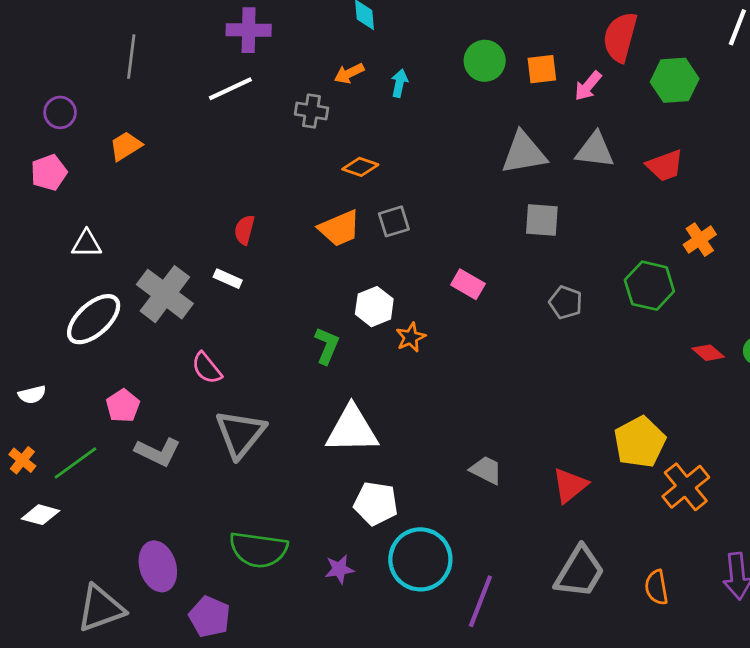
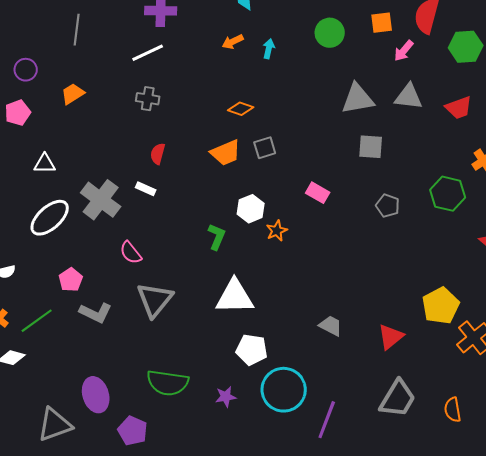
orange square: (542, 69) -> (382, 23), moved
gray cross: (311, 111) -> (148, 99), moved

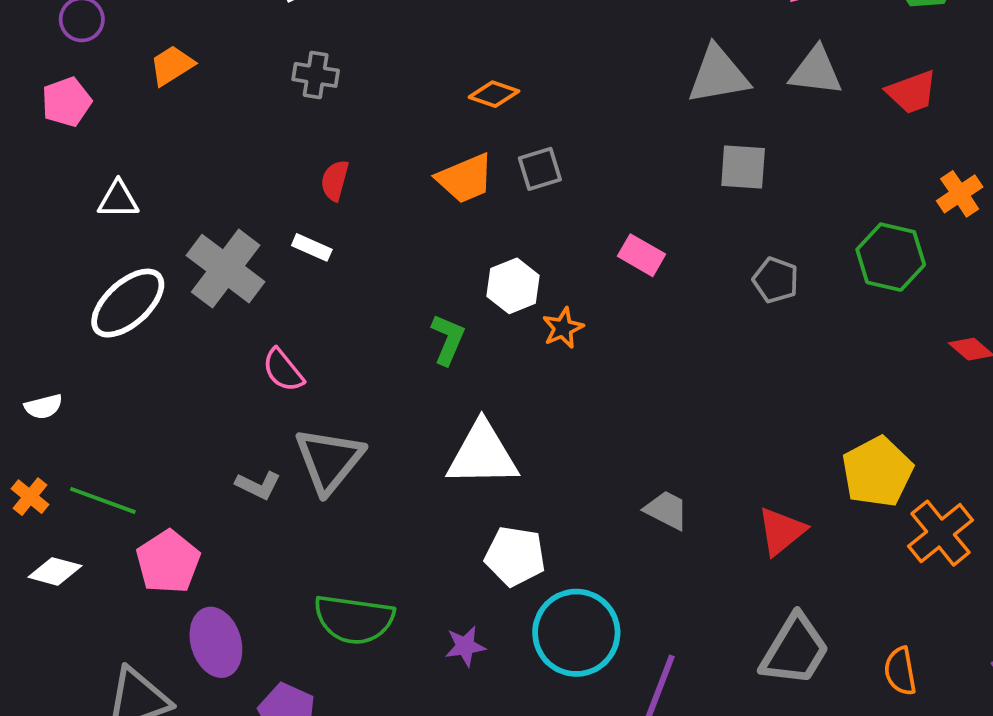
pink pentagon: (71, 280) -> (168, 562), moved, size x1.4
gray L-shape: (96, 313) -> (258, 485), moved, size x0.7
green line: (37, 321) -> (103, 500), turned 56

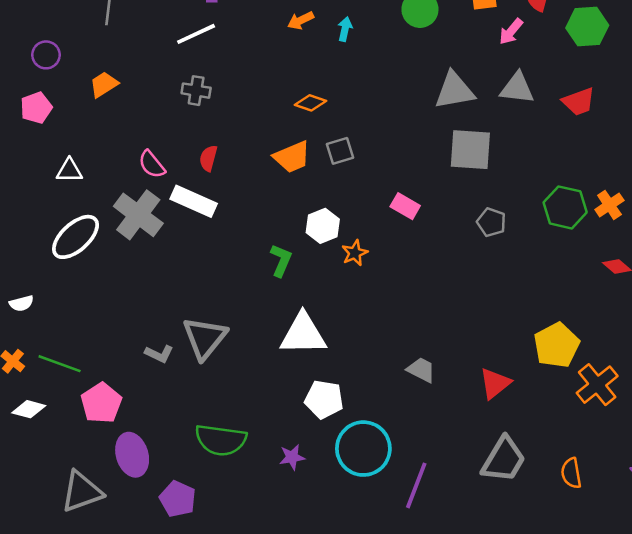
gray square: (743, 167) -> (470, 150), size x1.4
orange cross: (960, 194) -> (609, 205), moved
white rectangle: (312, 247) -> (194, 201), size x1.8
pink semicircle: (283, 370) -> (152, 164), moved

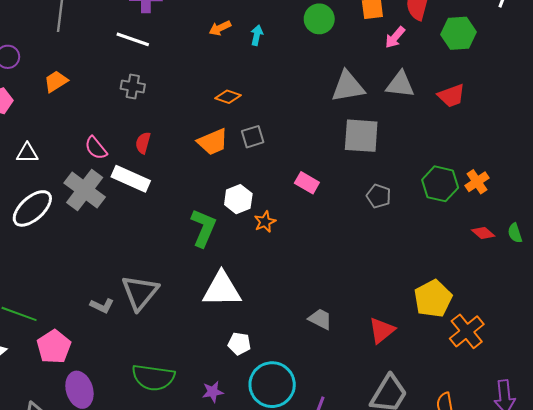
white line: (196, 34) -> (133, 39), turned 44
green L-shape: (281, 260) -> (203, 228), size x1.4
white pentagon: (324, 399) -> (239, 344), size x0.7

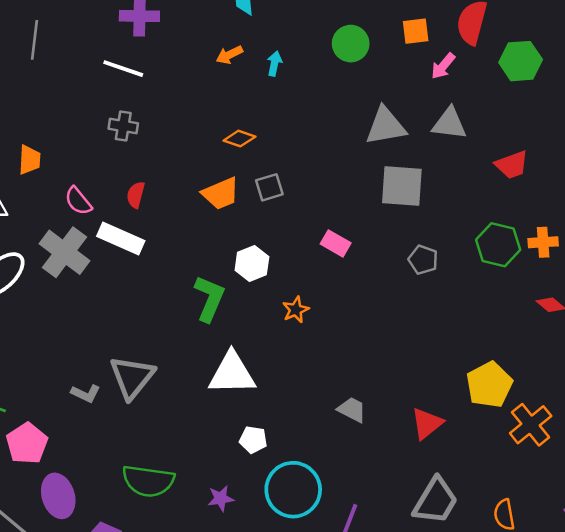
orange trapezoid: (56, 81) -> (29, 160), moved, turned 125
red trapezoid: (451, 96) -> (512, 165), moved
orange cross: (477, 182) -> (543, 242), turned 30
orange star: (265, 222) -> (296, 310), moved

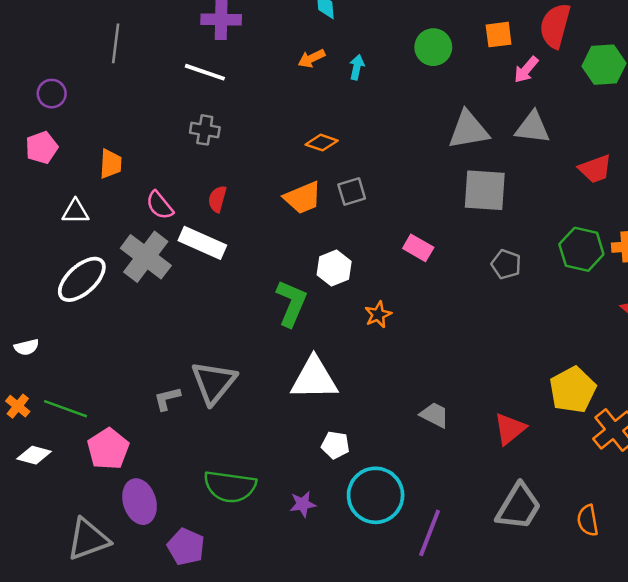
gray L-shape: (86, 393) -> (167, 399), turned 140

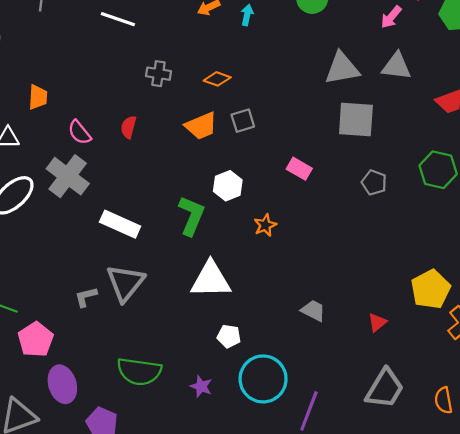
gray cross: (205, 130) -> (158, 74), moved
white rectangle: (202, 243) -> (120, 224), moved
red triangle: (510, 429) -> (377, 322), size x0.7
purple star: (303, 504) -> (201, 386), turned 30

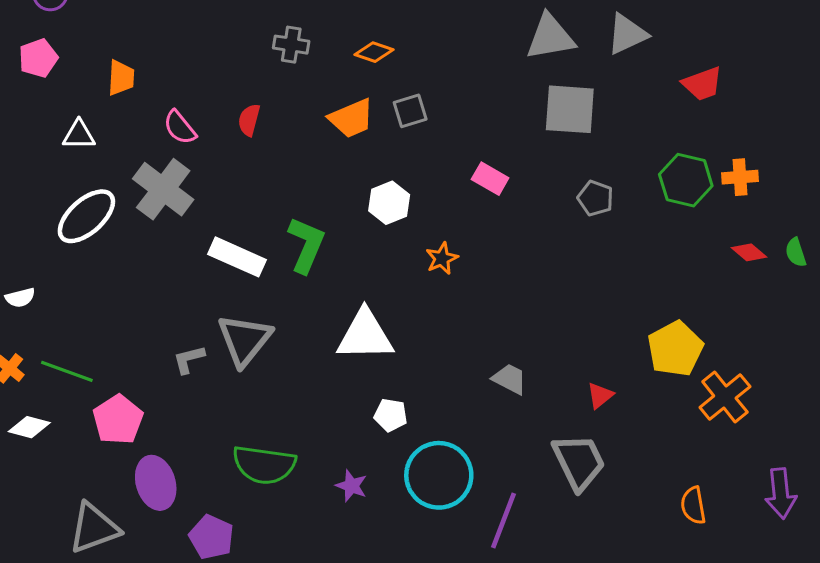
gray triangle: (396, 66) -> (627, 34), turned -32
green L-shape: (192, 216) -> (306, 245), moved
gray trapezoid: (385, 389) -> (579, 462), moved, turned -57

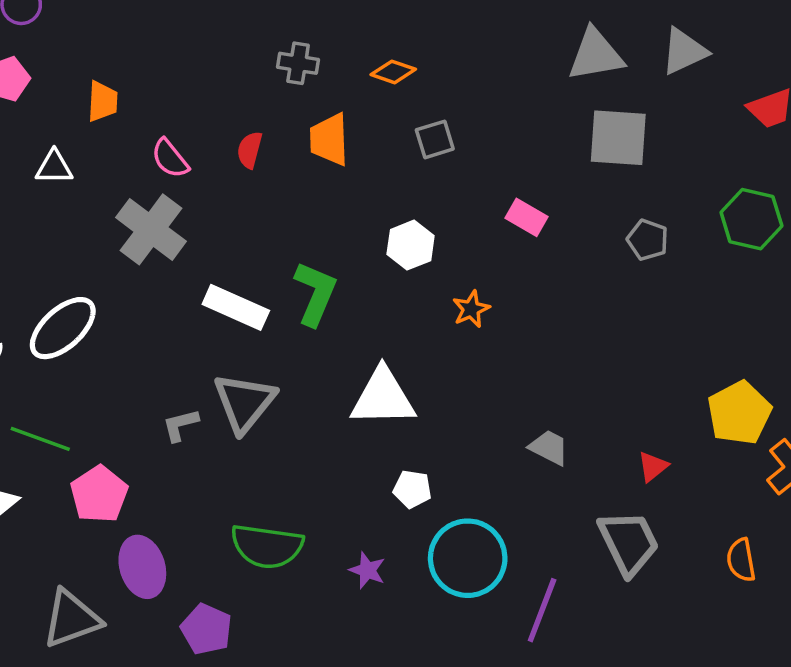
orange trapezoid: (351, 118) -> (329, 139), moved, turned 111
white ellipse: (86, 216) -> (63, 328), moved
orange semicircle: (693, 505) -> (741, 560), moved

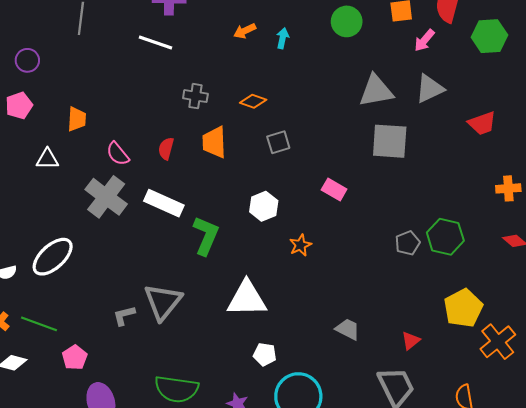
green hexagon: (751, 219) -> (445, 237), moved
gray pentagon: (648, 240) -> (408, 243), moved, turned 30
white rectangle: (236, 307) -> (164, 203), moved
pink pentagon: (99, 494) -> (75, 357), size x0.7

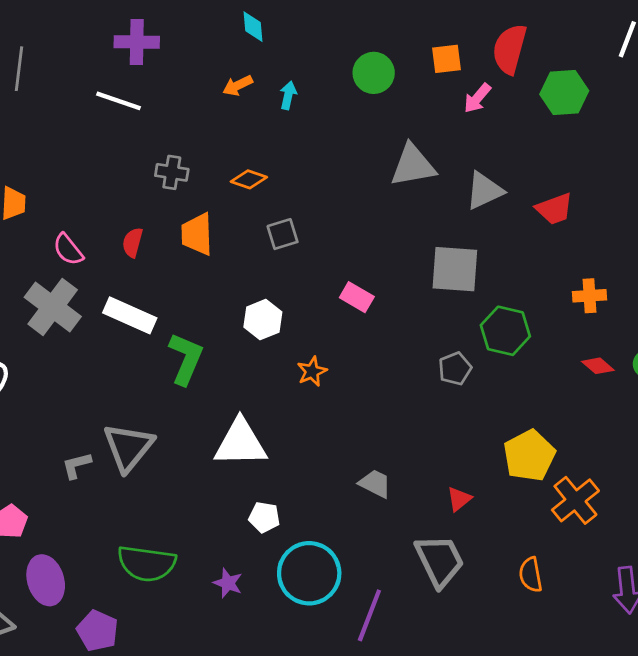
gray triangle: (430, 89) -> (484, 191), moved
gray square: (390, 141) -> (455, 269), moved
green hexagon: (445, 237) -> (505, 331), moved

